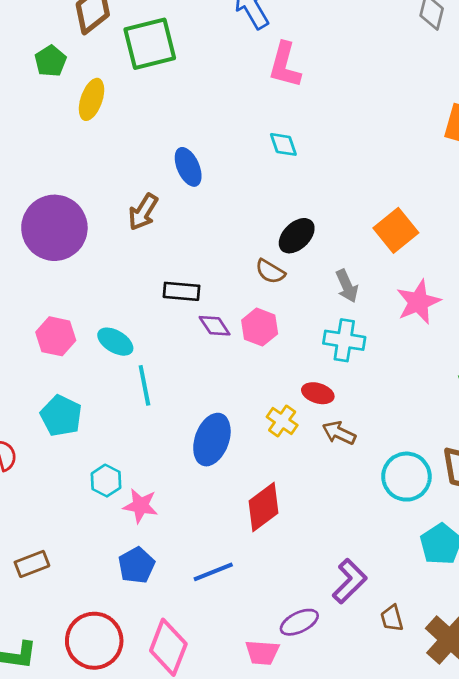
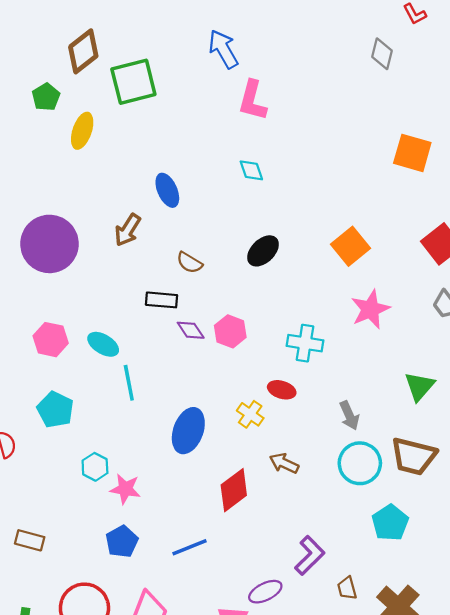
brown semicircle: (270, 271) -> (189, 263), moved
gray arrow: (347, 286) -> (349, 415), moved
brown arrow: (339, 433) -> (284, 463), moved
brown rectangle: (32, 564) -> (30, 540), turned 36

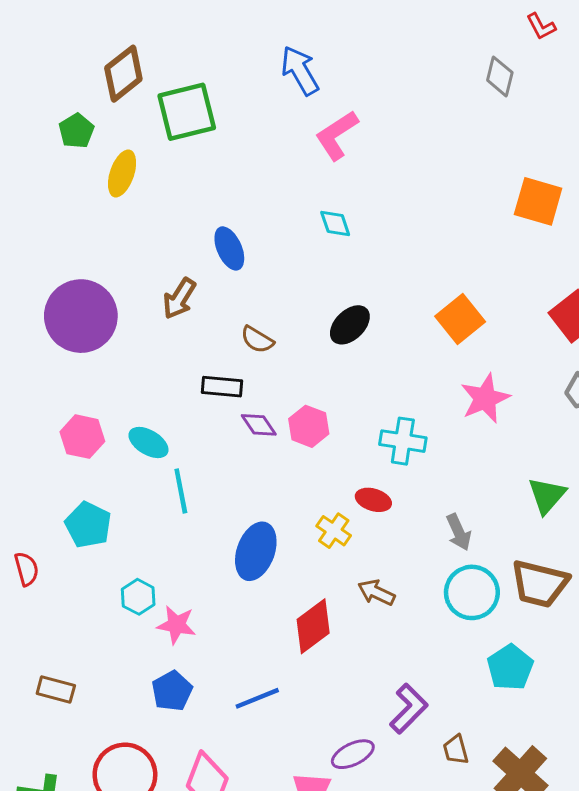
pink L-shape: (253, 100) -> (337, 135), turned 42

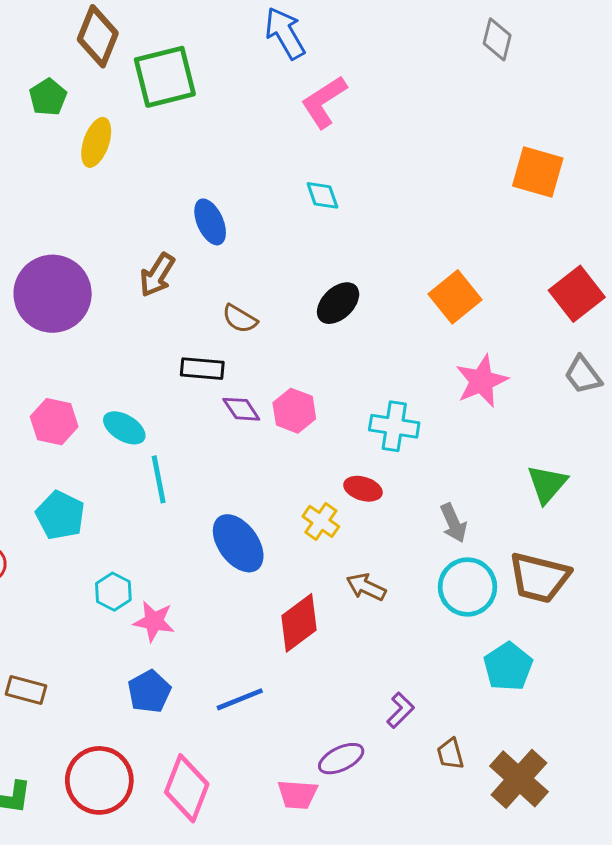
brown diamond: (123, 74) -> (98, 36), turned -30
blue ellipse: (256, 551) -> (238, 543), turned -56
purple L-shape: (409, 709) -> (400, 710), size x0.7

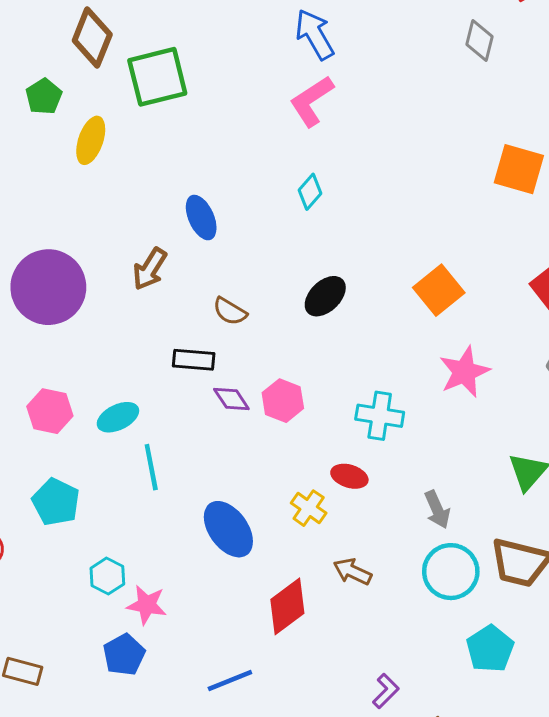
blue arrow: (285, 33) -> (315, 34), moved
cyan diamond: (322, 195) -> (310, 192), turned 60
cyan ellipse: (124, 428) -> (118, 417), turned -57
blue pentagon: (149, 692) -> (124, 655), moved

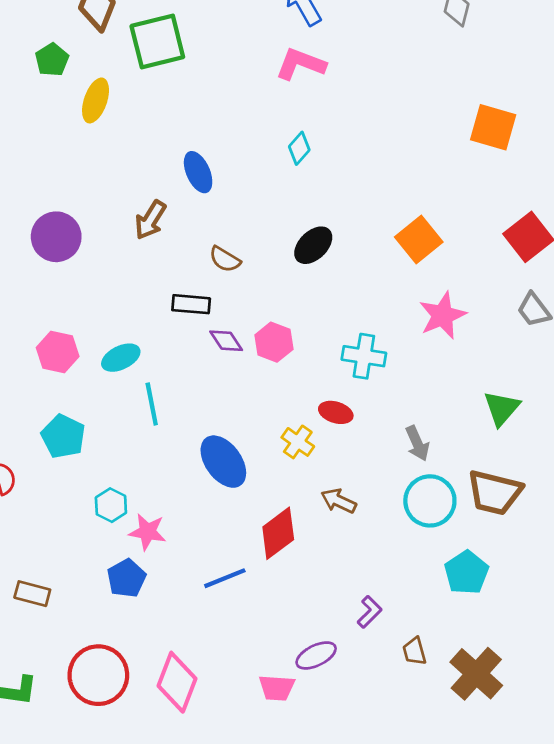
pink L-shape: (312, 101) -> (301, 64), turned 54
purple circle: (48, 287) -> (56, 237), size x0.7
blue line: (230, 680) -> (225, 578), moved

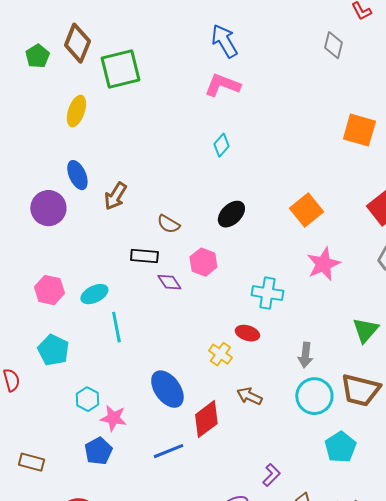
green pentagon: (52, 60) -> (37, 56), moved
blue ellipse: (198, 172) -> (77, 175), moved
pink hexagon: (274, 342) -> (203, 262), moved
gray arrow: (417, 443) -> (305, 355), turned 30
blue ellipse: (223, 462) -> (167, 389), moved

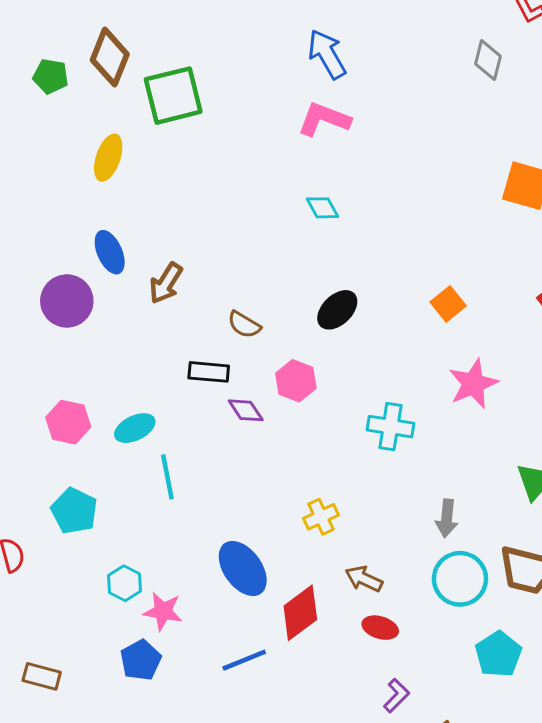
green pentagon: (37, 56) -> (51, 76), turned -30
cyan diamond: (221, 145) -> (323, 208), turned -70
orange square: (306, 210) -> (448, 304), size x0.7
red ellipse: (247, 333) -> (380, 628), moved
yellow cross: (220, 354) -> (321, 517), turned 30

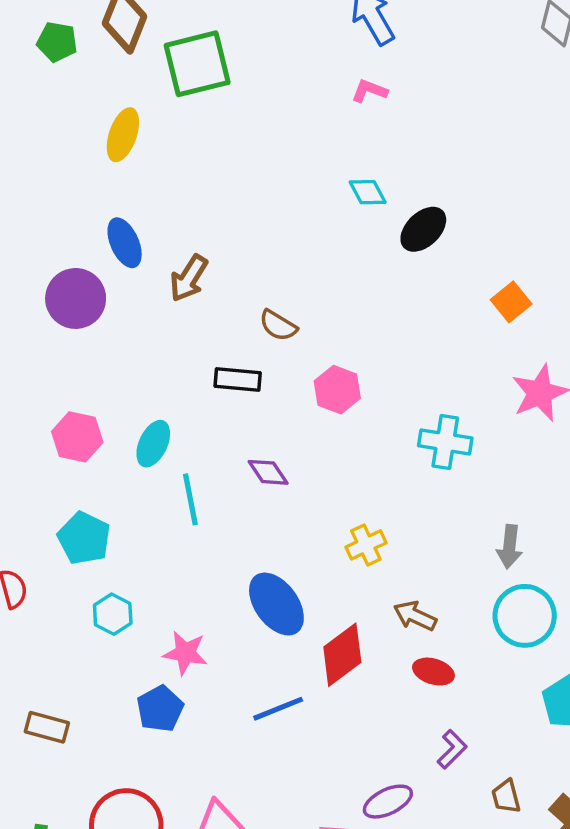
pink L-shape: (324, 119) -> (369, 91), size x0.6
black ellipse: (337, 310) -> (423, 229), moved
purple diamond: (246, 410) -> (268, 472), moved
cyan ellipse: (135, 428) -> (153, 444), turned -39
cyan hexagon: (124, 583) -> (113, 614), moved

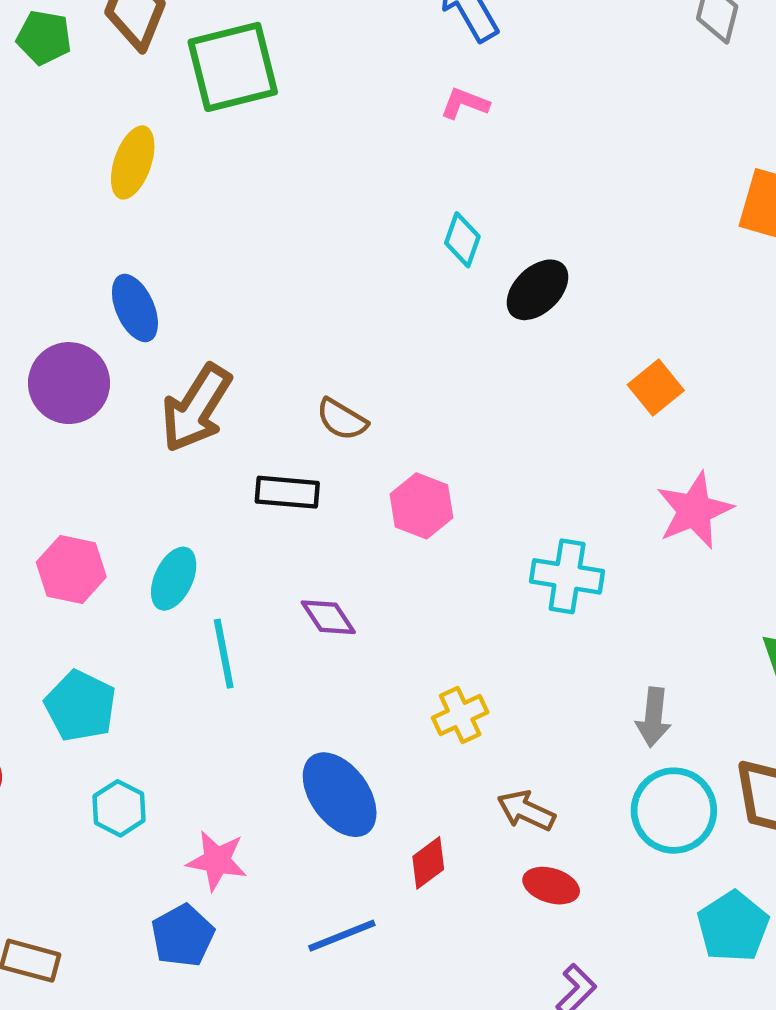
cyan diamond: (368, 192) -> (462, 240), turned 48
brown arrow: (189, 278) -> (196, 408), moved, size x1.4
red diamond: (342, 655) -> (428, 863), size x0.6

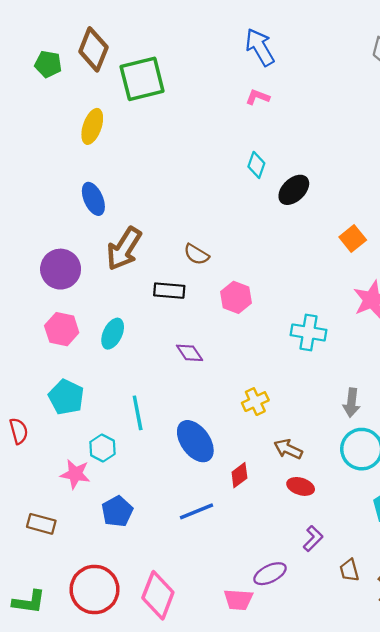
purple circle: (69, 383) -> (61, 269), moved
cyan line: (224, 654) -> (138, 413), moved
cyan hexagon: (119, 808) -> (102, 448), moved
pink star: (217, 861) -> (75, 474), moved

